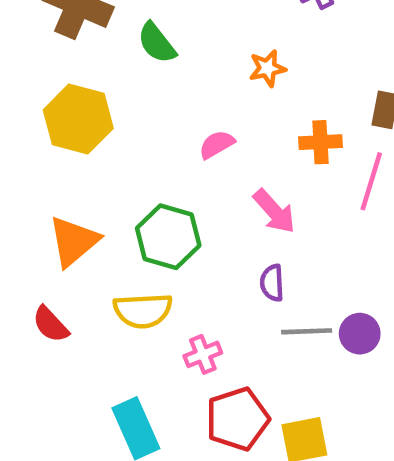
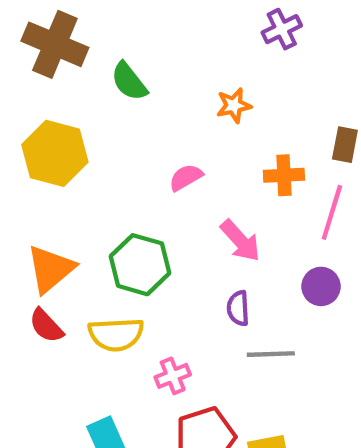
red semicircle: (51, 324) -> (46, 326), moved
purple circle: (360, 334) -> (321, 286), moved

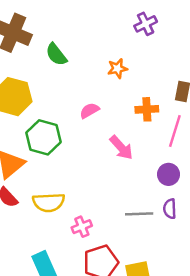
green hexagon: (140, 265) -> (43, 137), moved
purple semicircle: (238, 308) -> (170, 209), moved

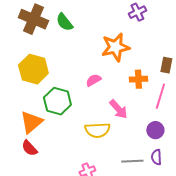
green semicircle: (56, 54) -> (64, 22), moved
orange star: (117, 68) -> (115, 47), size x1.8
yellow semicircle: (49, 202) -> (97, 130), moved

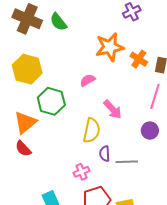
orange cross: (138, 79) -> (139, 59), moved, turned 36
yellow semicircle: (97, 130) -> (92, 131), turned -75
purple semicircle: (156, 157) -> (105, 154), moved

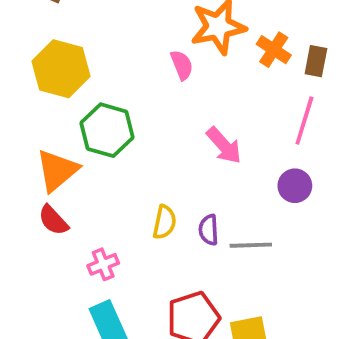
pink semicircle: (88, 80) -> (182, 65), moved, turned 98
yellow semicircle: (92, 131) -> (165, 222), moved, size x0.7
pink cross: (81, 172) -> (103, 264), moved

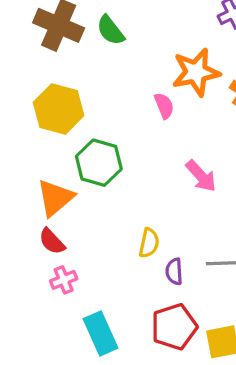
purple semicircle: (209, 230) -> (174, 271), moved
pink cross: (103, 264) -> (64, 280), moved

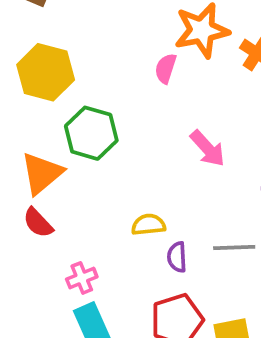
pink semicircle: (164, 106) -> (166, 68), turned -140
yellow semicircle: (149, 243) -> (148, 225), turned -108
pink cross: (64, 280) -> (82, 278), moved

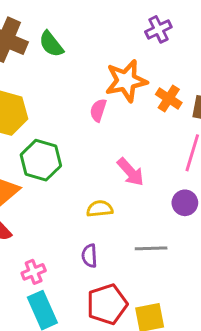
yellow semicircle: (148, 225) -> (100, 209), moved
purple semicircle: (177, 257) -> (89, 256), moved

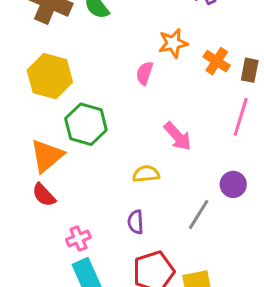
orange star: (126, 81) -> (173, 43), size x0.7
purple circle: (185, 203) -> (233, 184), moved
gray line: (151, 248) -> (199, 214), turned -56

